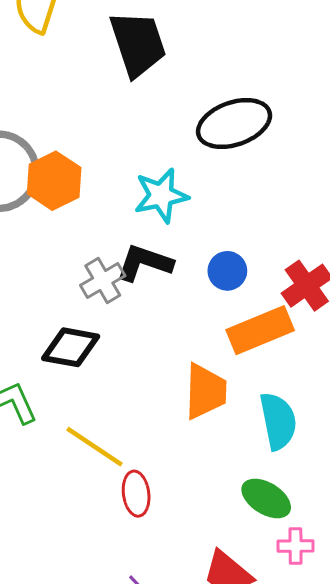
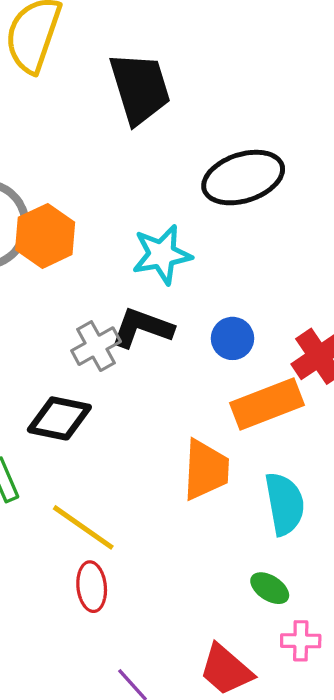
red ellipse: (136, 494) -> (92, 587), moved
green ellipse: (266, 498) -> (270, 588), size x0.7

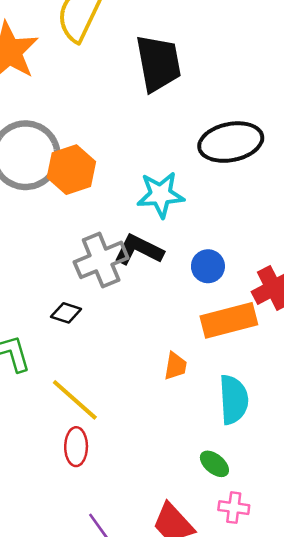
gray cross: (96, 346) -> (101, 260), size x1.4
black diamond: (59, 418) -> (66, 313), size x0.6
orange trapezoid: (206, 470) -> (175, 366), size x0.6

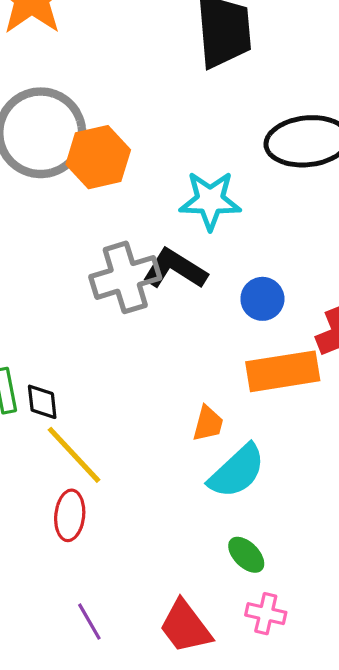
black diamond: (66, 313) -> (42, 402), moved, turned 60
cyan semicircle: (234, 400) -> (237, 471), moved, turned 45

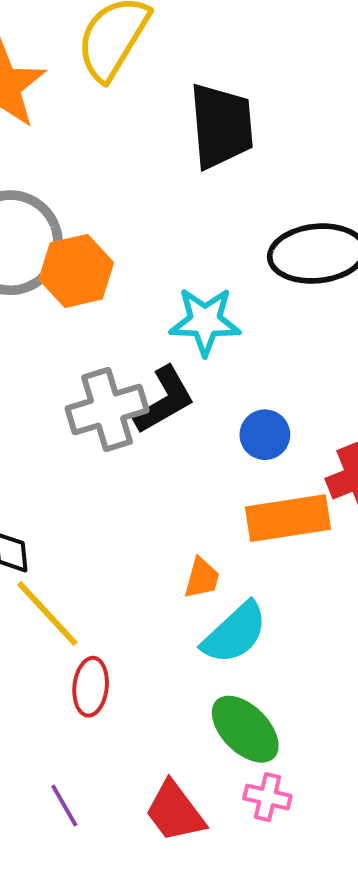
black L-shape: (175, 269) -> (164, 400), turned 118
red ellipse: (70, 515) -> (91, 687), moved
green ellipse: (246, 555) -> (245, 729), size x1.6

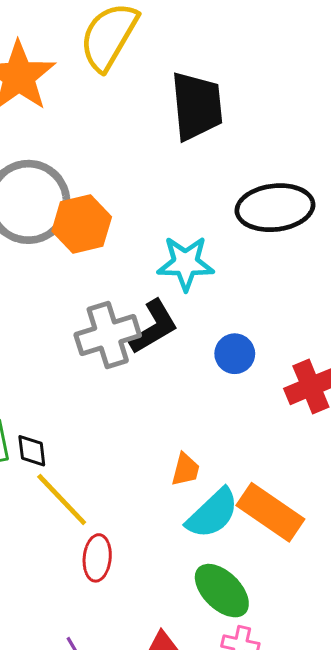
orange rectangle: (288, 518) -> (270, 512), moved, turned 44

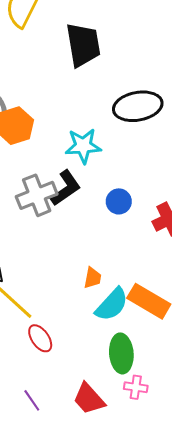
red ellipse: (97, 558) -> (40, 338), turned -36
green ellipse: (222, 591) -> (121, 353), turned 45

